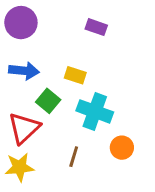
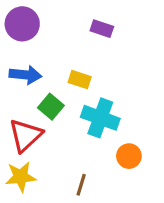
brown line: (74, 157) -> (81, 185), moved

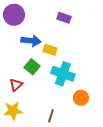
blue arrow: (25, 75) -> (31, 41), moved
red triangle: (25, 135) -> (16, 85), size x0.6

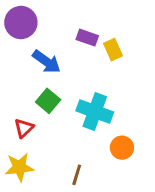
purple rectangle: (64, 18) -> (87, 38), moved
blue arrow: (31, 41) -> (47, 62), turned 30
yellow rectangle: (50, 50) -> (113, 50), moved, turned 48

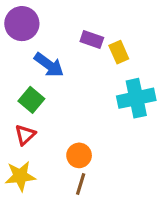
green square: (48, 101) -> (31, 100), moved
cyan cross: (95, 111) -> (136, 98), moved, turned -32
orange circle: (122, 148) -> (79, 155), moved

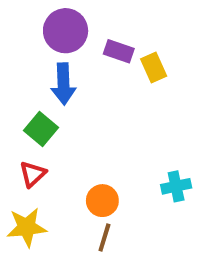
purple circle: (22, 24) -> (66, 31), moved
blue arrow: (49, 65) -> (63, 84), turned 52
cyan cross: (136, 98) -> (176, 186), moved, size x0.6

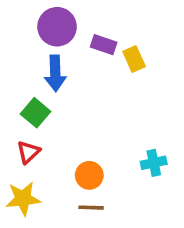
brown line: (104, 237) -> (91, 208), turned 75

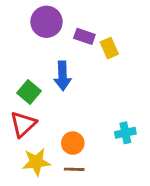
blue arrow: (55, 73) -> (63, 76), moved
red triangle: (28, 152) -> (23, 124), size x1.4
yellow star: (23, 199) -> (36, 162), moved

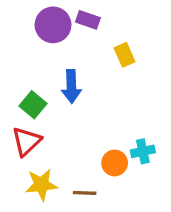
purple rectangle: (84, 36) -> (88, 20), moved
orange circle: (73, 143) -> (115, 163), moved

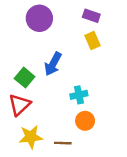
purple rectangle: (88, 20) -> (91, 16), moved
blue arrow: (71, 86) -> (53, 64), turned 30
cyan cross: (143, 151) -> (79, 95), moved

